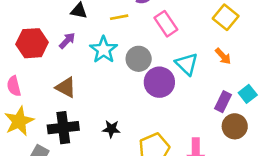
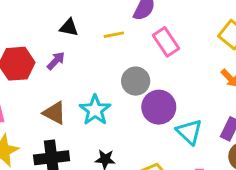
cyan star: (104, 50) -> (95, 110), moved
cyan triangle: (187, 64) -> (189, 132), moved

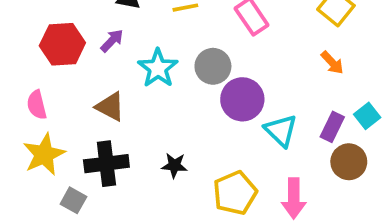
cyan star: (95, 110) -> (158, 68), moved

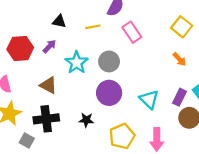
purple circle: (242, 99) -> (109, 93), moved

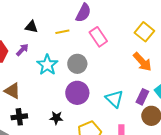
orange arrow: (179, 59) -> (142, 62), size x1.5
brown triangle: (48, 85) -> (12, 91), moved
black cross: (46, 119) -> (19, 117), size x0.7

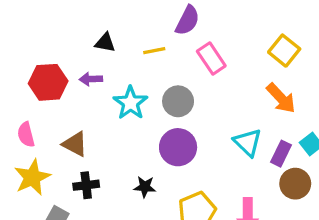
purple arrow: (22, 50) -> (91, 79), turned -136
cyan triangle: (114, 99) -> (248, 142), moved

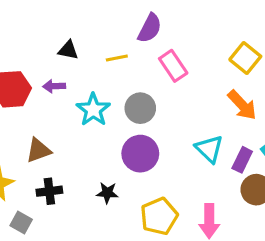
brown triangle: (75, 144) -> (38, 150), turned -48

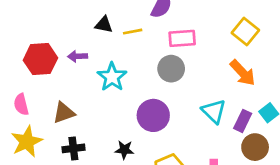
black triangle: (68, 50) -> (104, 25), moved
pink rectangle: (173, 66) -> (182, 38), turned -60
gray circle: (140, 108) -> (171, 69), moved

